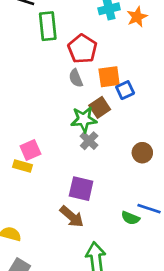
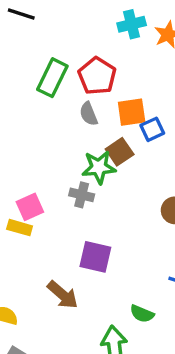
green rectangle: (48, 26) -> (52, 78), moved, turned 32
gray cross: (89, 141) -> (82, 195), moved, turned -30
brown arrow: (72, 217) -> (63, 295), moved
green semicircle: (130, 218) -> (142, 314), moved

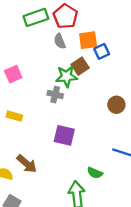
green rectangle: (52, 78) -> (36, 17), turned 45
pink square: (30, 207) -> (13, 74), moved
brown arrow: (63, 295) -> (27, 164), moved

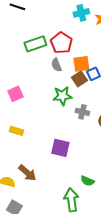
brown square: (80, 66) -> (79, 79), moved
gray cross: (55, 95) -> (82, 112), moved

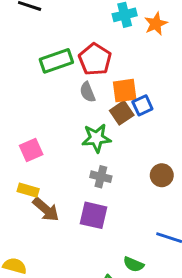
pink square: (15, 94) -> (31, 150), moved
gray cross: (82, 112) -> (101, 177), moved
brown arrow: (27, 173) -> (46, 209), moved

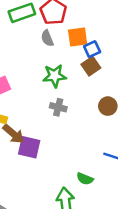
brown square: (122, 113) -> (91, 66), moved
purple square: (93, 215) -> (29, 147), moved

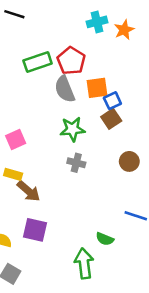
gray semicircle: (47, 38) -> (65, 89), size x1.5
purple square: (29, 147) -> (35, 230), moved

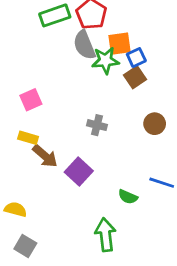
green star: (72, 129) -> (105, 60), moved
purple square: (35, 230) -> (79, 171), moved, turned 30
green semicircle: (105, 239) -> (128, 197), moved

